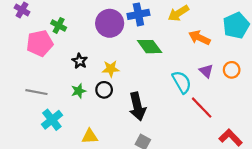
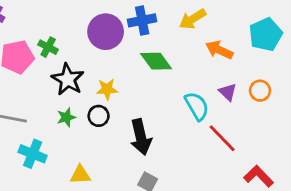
green cross: (59, 25) -> (48, 47), moved
black star: (80, 61) -> (68, 79), size x1.6
cyan cross: (52, 120) -> (33, 154), turned -30

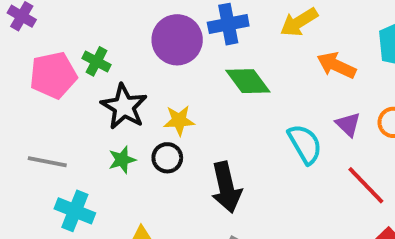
red line: (222, 138) -> (366, 185), moved

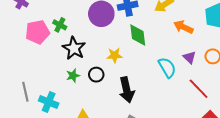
green diamond: (248, 81) -> (138, 35), turned 30
yellow star: (179, 120) -> (114, 55), moved
gray line: (47, 162) -> (25, 92), moved, turned 66

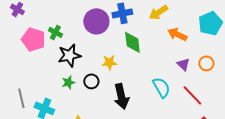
pink pentagon: (37, 32) -> (33, 39), turned 30
black star: (74, 48) -> (69, 55), turned 30
cyan semicircle: (167, 67) -> (161, 87), moved

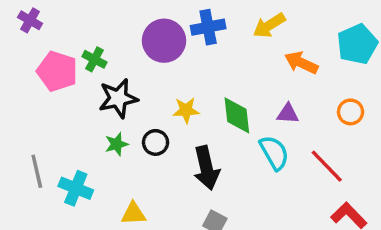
green diamond: (132, 42) -> (237, 115), moved
purple triangle: (183, 64) -> (288, 114), moved, turned -40

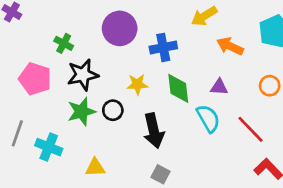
blue cross: (208, 27) -> (163, 47), moved
pink pentagon: (57, 71) -> (35, 79), moved
green star: (117, 144) -> (81, 112), size x1.5
gray line: (37, 171) -> (17, 133), turned 32

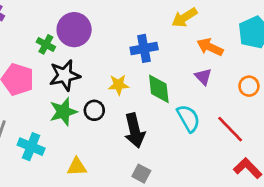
purple circle: (120, 28) -> (74, 30), moved
purple triangle: (219, 87) -> (203, 77), moved, turned 42

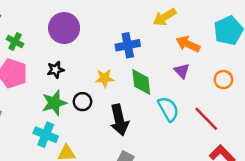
green cross: (46, 44) -> (15, 42), moved
black star: (65, 75) -> (55, 70), size x0.6
cyan cross: (31, 147) -> (46, 135), moved

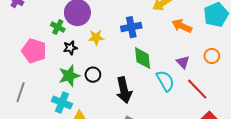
green cross: (15, 42) -> (58, 27), moved
purple triangle: (182, 71) -> (183, 62), moved
yellow star: (105, 78) -> (96, 37), moved

